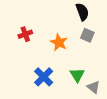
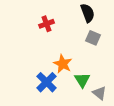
red cross: (25, 34) -> (47, 24), moved
orange star: (59, 42) -> (63, 64), moved

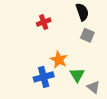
blue cross: (47, 82) -> (44, 77), turned 30

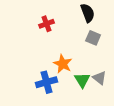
gray triangle: (93, 87) -> (100, 78), moved

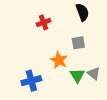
gray square: (93, 38) -> (78, 43), moved, turned -32
blue cross: (46, 82) -> (31, 81), moved

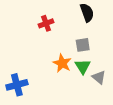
green triangle: (77, 76) -> (83, 66), moved
blue cross: (31, 81) -> (17, 85), moved

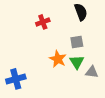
gray triangle: (99, 77) -> (92, 72), turned -32

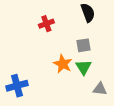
gray triangle: (92, 72) -> (100, 89), moved

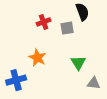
gray square: (83, 45) -> (67, 28), moved
orange star: (63, 64) -> (37, 58), moved

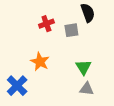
blue cross: (16, 80) -> (17, 86), turned -30
gray triangle: (94, 83) -> (87, 89), moved

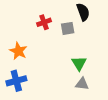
orange star: (40, 62) -> (18, 51), moved
blue cross: (17, 86) -> (16, 81), turned 30

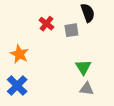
red cross: (44, 22) -> (46, 24), turned -32
blue cross: (16, 81) -> (17, 86), turned -30

